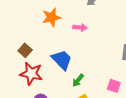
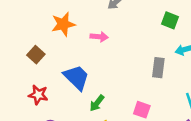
brown square: (25, 50) -> (36, 55), moved
red star: (31, 74) -> (38, 95), size x0.7

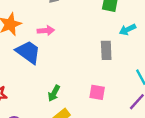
blue trapezoid: (76, 77) -> (28, 52), moved

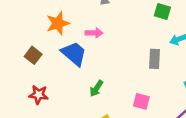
green arrow: (54, 93) -> (96, 88), moved

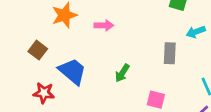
blue trapezoid: (74, 54) -> (72, 71), moved
green arrow: (96, 88) -> (122, 73), moved

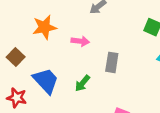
gray rectangle: (170, 53) -> (112, 62), moved
green arrow: (122, 73) -> (82, 83), moved

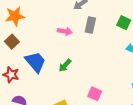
orange star: (44, 27) -> (15, 16), moved
gray rectangle: (112, 62) -> (90, 25), moved

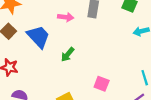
blue trapezoid: (35, 62) -> (38, 37), moved

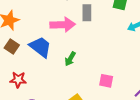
pink arrow: (66, 17) -> (63, 25), size x1.6

